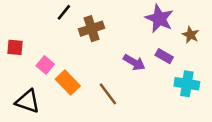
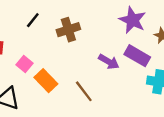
black line: (64, 12) -> (33, 20), moved
purple rectangle: (164, 56) -> (137, 56), size x1.5

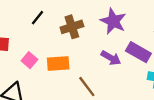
purple star: (132, 20) -> (113, 21), moved
orange rectangle: (46, 81) -> (58, 64), moved, turned -50

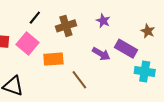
purple star: (113, 21) -> (103, 21), size x0.6
pink square: (29, 60) -> (28, 44), moved, size x1.5

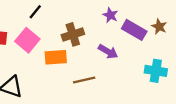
brown cross: (66, 26) -> (73, 34), moved
purple rectangle: (126, 49) -> (134, 30), moved
brown line: (79, 80) -> (84, 80), turned -66

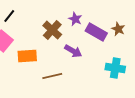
brown cross: (73, 34) -> (52, 30), moved, turned -30

